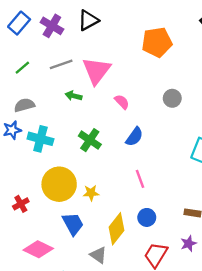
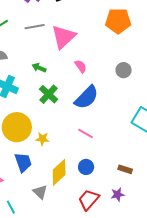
green arrow: (74, 96) -> (39, 68), moved
blue semicircle: (134, 137) -> (86, 97), size x1.5
pink line: (140, 179) -> (86, 134), turned -49

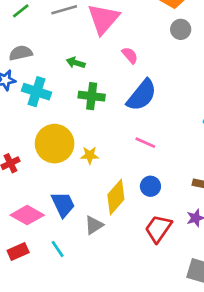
gray circle: (124, 70) -> (181, 29), moved
green cross: (49, 94) -> (92, 96), turned -30
blue trapezoid: (23, 162) -> (63, 204), moved
gray triangle: (40, 192) -> (94, 225), turned 49

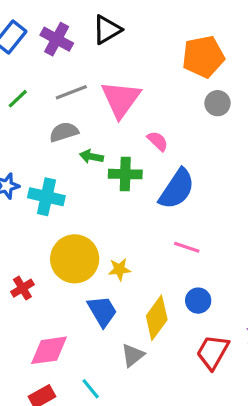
gray semicircle: (21, 53) -> (64, 132), moved
green cross: (92, 96) -> (125, 174), moved
blue trapezoid: (63, 204) -> (102, 311), moved
pink diamond: (27, 215) -> (49, 350), turned -32

